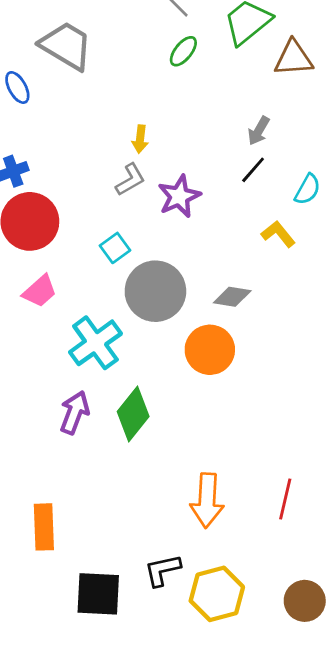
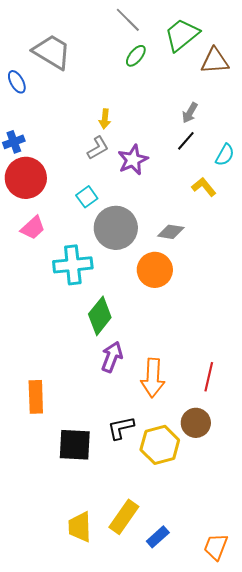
cyan cross: (95, 343) -> (73, 265), turned 30
purple arrow: (75, 413) -> (112, 357), moved
brown circle: (305, 601) -> (196, 423), moved

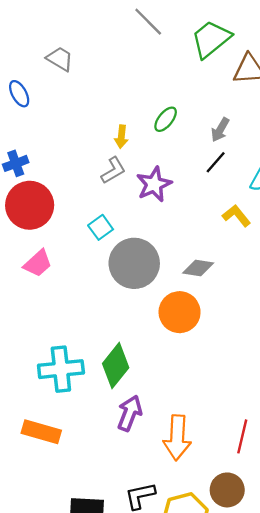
gray trapezoid: (52, 52) -> (60, 59), size x0.6
green ellipse: (136, 56) -> (166, 119), moved
cyan cross: (73, 265) -> (61, 369), moved
orange rectangle: (36, 397) -> (41, 432), moved, turned -72

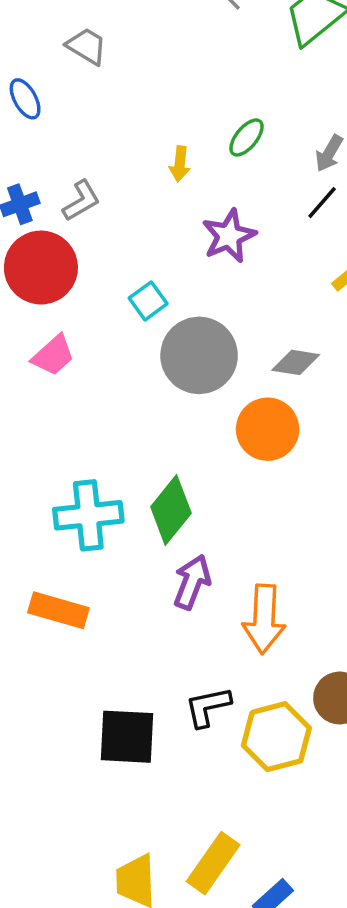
gray L-shape: (113, 170) -> (81, 201), moved

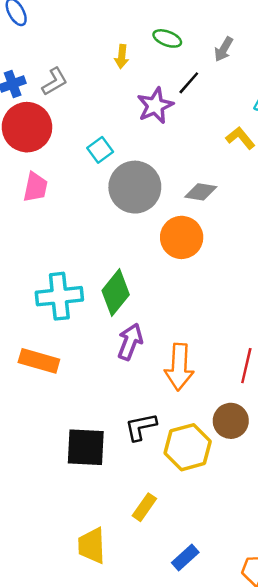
green ellipse: (246, 138) -> (167, 38), turned 72
black line: (322, 203) -> (189, 83), moved
pink trapezoid: (53, 355) -> (35, 187), turned -36
yellow rectangle: (213, 863) -> (144, 507), moved, size x0.7

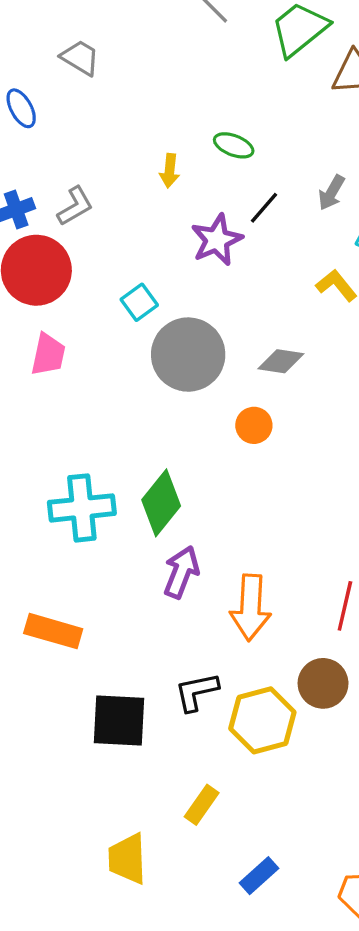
gray arrow: (224, 49) -> (331, 193), moved
orange circle: (182, 237) -> (254, 425), size x0.6
orange rectangle: (39, 361) -> (53, 631), moved

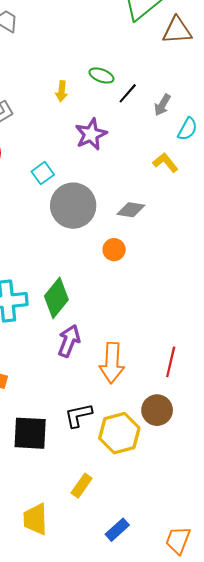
black line: (264, 208) -> (128, 93), moved

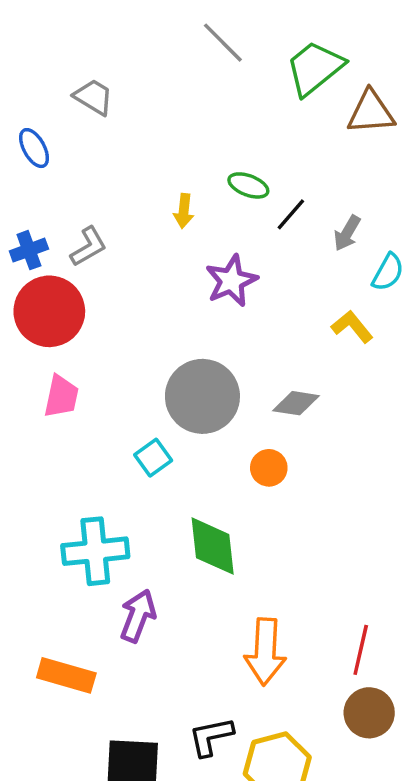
cyan square: (43, 173) -> (153, 458), moved
green diamond: (56, 298) -> (213, 546), moved, turned -45
purple arrow: (69, 341) -> (138, 616), moved
brown circle: (157, 410) -> (369, 713), moved

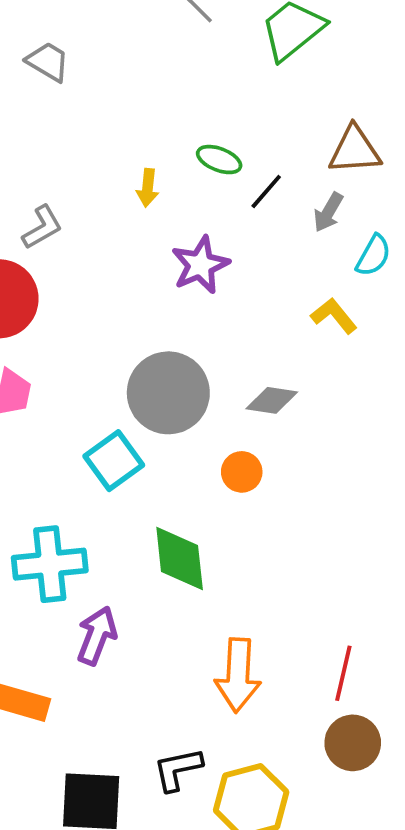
brown triangle: (371, 112) -> (355, 150), moved
cyan square: (153, 458) -> (114, 461), size x1.4

